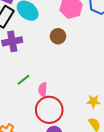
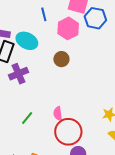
green line: (24, 80) -> (27, 118), moved

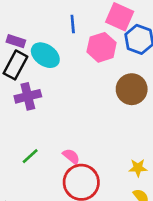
brown circle: (61, 59) -> (132, 89), moved, size x1.5
pink semicircle: (58, 114) -> (71, 156), turned 128

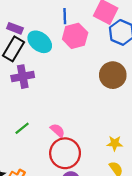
pink hexagon: (102, 47) -> (75, 36), moved

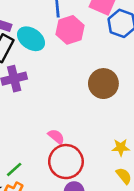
brown circle: (113, 75) -> (103, 84), moved
green line: (22, 128) -> (14, 169), moved

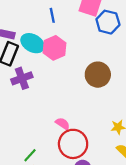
pink hexagon: (70, 30) -> (54, 48), moved

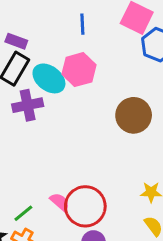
cyan ellipse: (33, 43) -> (49, 78), moved
pink semicircle: (63, 124) -> (60, 202), moved

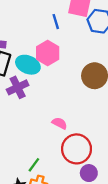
blue line: (82, 24) -> (56, 22), moved
pink semicircle: (60, 202) -> (60, 123), moved

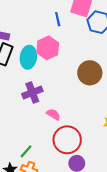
cyan ellipse: (28, 65) -> (28, 57), turned 70
purple cross: (18, 87) -> (32, 93), moved

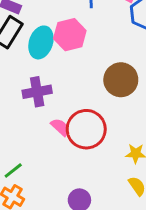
red circle: (67, 140) -> (86, 129), moved

